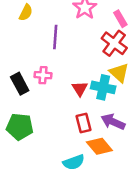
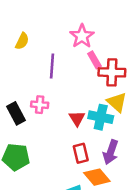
pink rectangle: (120, 19) -> (94, 60), moved
red cross: (114, 43) -> (112, 72), turned -35
purple arrow: (113, 122) -> (111, 152), turned -95

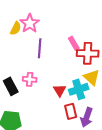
pink star: (82, 36) -> (30, 23), moved
cyan cross: (101, 117) -> (79, 89), turned -30
red rectangle: (81, 153) -> (71, 111), moved

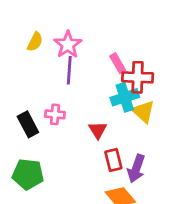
pink star: (30, 23) -> (68, 45), moved
cyan cross: (79, 89) -> (125, 97), moved

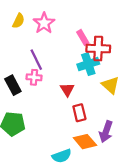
purple line: (69, 70) -> (36, 60), moved, turned -30
yellow triangle: (143, 112) -> (110, 85), moved
purple arrow: (136, 169) -> (106, 132), moved

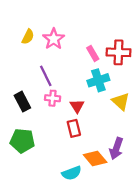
red cross: (98, 49) -> (119, 52), moved
pink cross: (34, 77) -> (53, 98), moved
red rectangle: (79, 113) -> (74, 128), moved

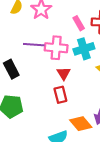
purple line: (46, 76) -> (34, 45), turned -60
pink cross: (53, 98) -> (56, 48), moved, size x1.5

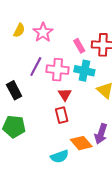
purple line: (34, 45) -> (36, 67), turned -66
cyan cross: (84, 49) -> (84, 71), turned 30

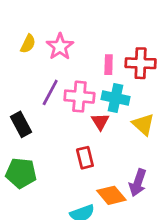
pink rectangle: (79, 46) -> (109, 65), turned 32
red triangle: (65, 94) -> (100, 122), moved

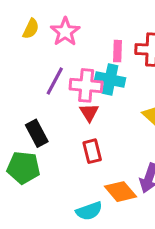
cyan cross: (116, 98) -> (110, 80), moved
red triangle: (100, 122) -> (89, 112), moved
black rectangle: (21, 124) -> (37, 133), moved

